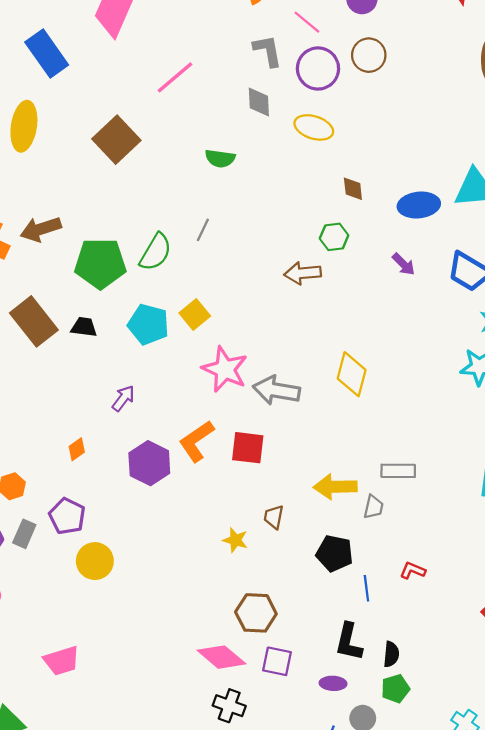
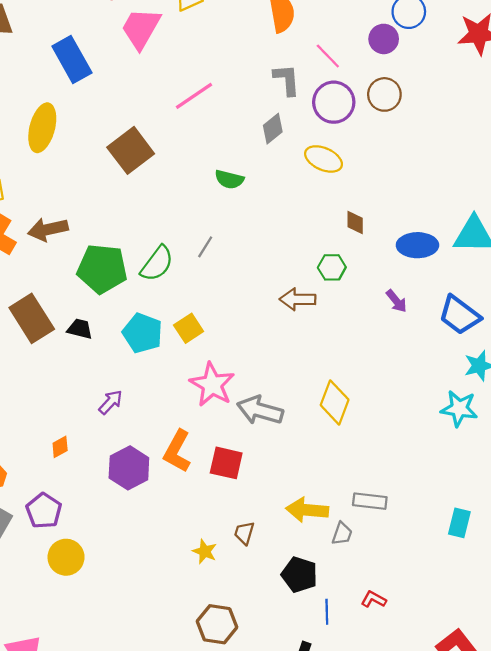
gray diamond: (259, 102) -> (273, 129), turned 48
orange L-shape: (197, 441) -> (177, 451), turned -33

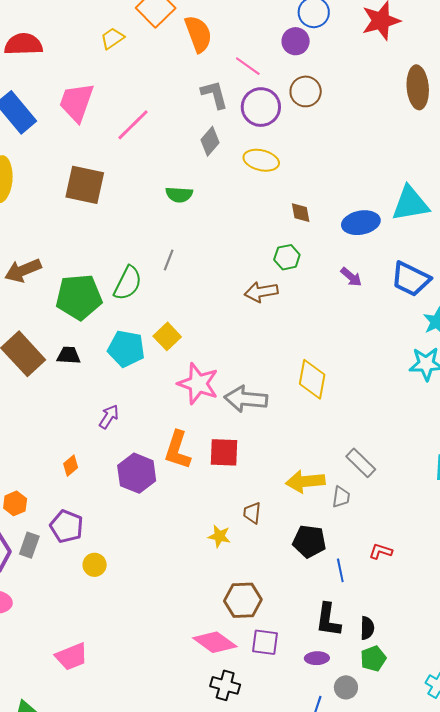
pink trapezoid: (141, 28) -> (77, 102), moved
brown square: (131, 150) -> (85, 185), turned -30
gray rectangle: (370, 501) -> (361, 463), turned 48
yellow circle: (66, 557) -> (95, 565), size x0.7

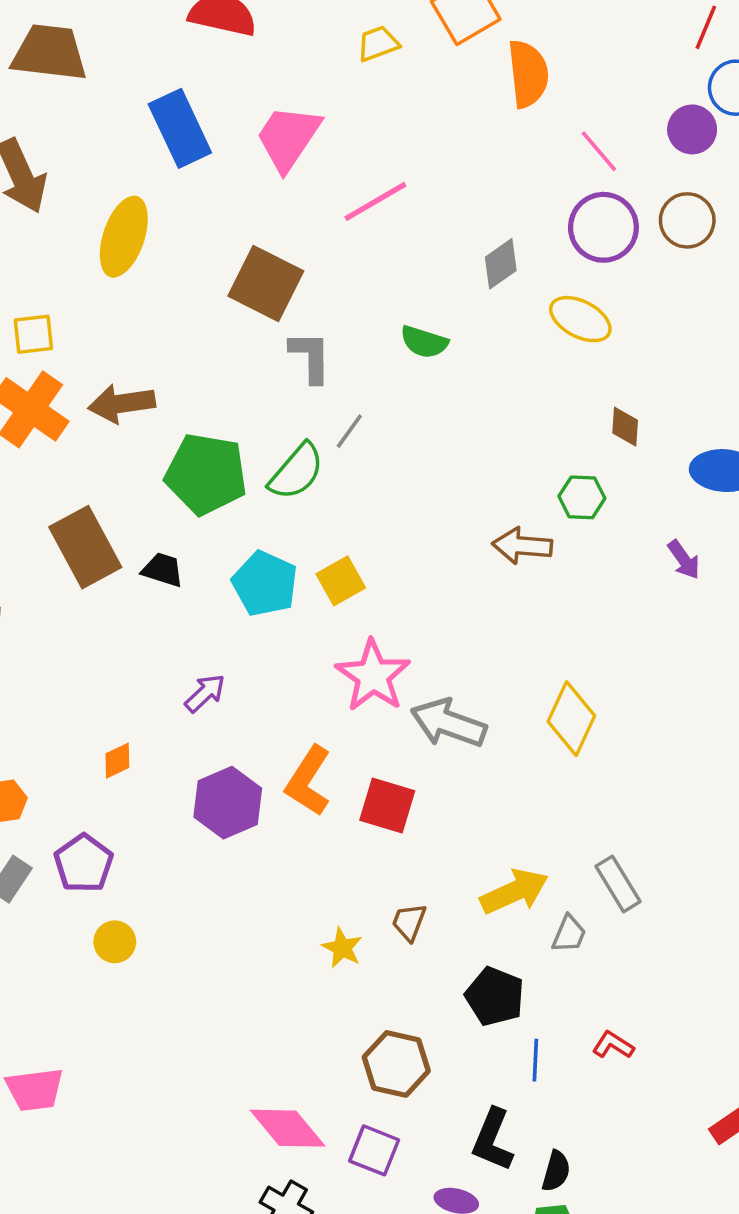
gray L-shape: (214, 95) -> (310, 357), moved
gray line: (169, 260) -> (349, 431), moved
yellow arrow: (305, 481) -> (514, 891), turned 147
brown hexagon: (243, 600) -> (396, 1064), moved

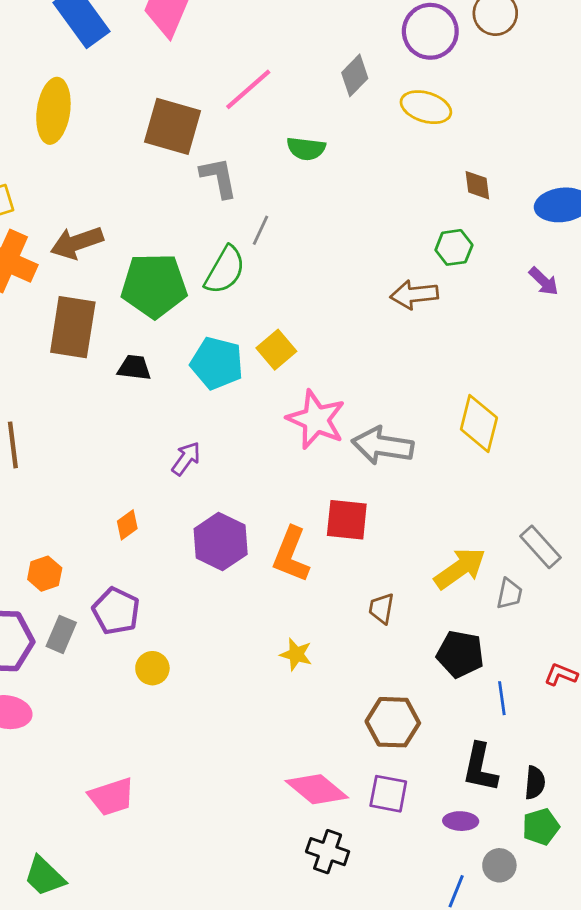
pink line: (375, 201) -> (248, 89), moved
brown rectangle: (85, 547) -> (73, 327), moved, turned 48
orange L-shape: (308, 781) -> (291, 555), moved
yellow star: (342, 948) -> (296, 654), moved

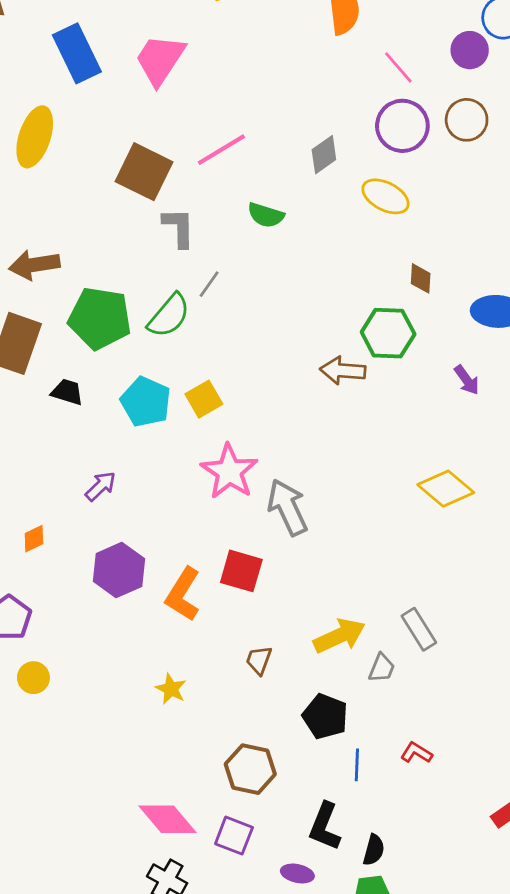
green hexagon: (454, 247) -> (388, 333), size x1.5
yellow diamond: (479, 424) -> (446, 489), moved, turned -74
gray arrow: (383, 446) -> (288, 507), turned 46

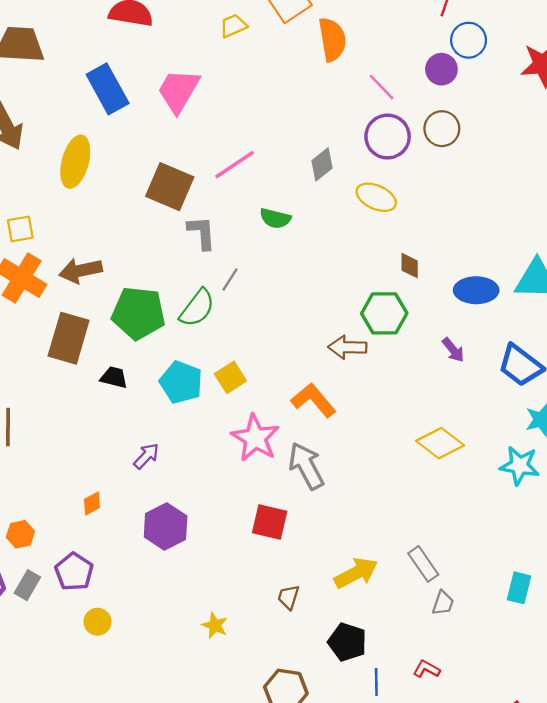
orange L-shape: (183, 594) -> (313, 400), moved, turned 111
gray trapezoid: (382, 668) -> (443, 603), moved

